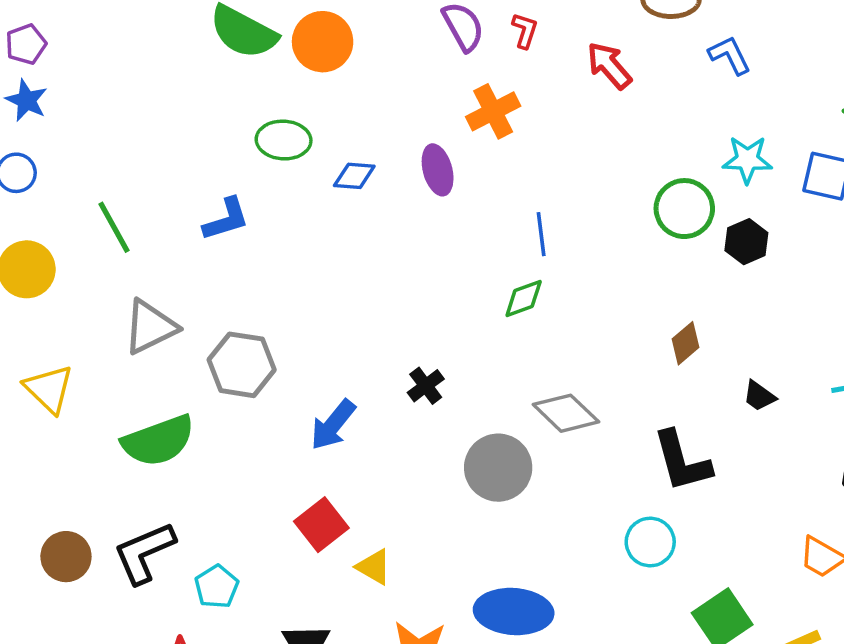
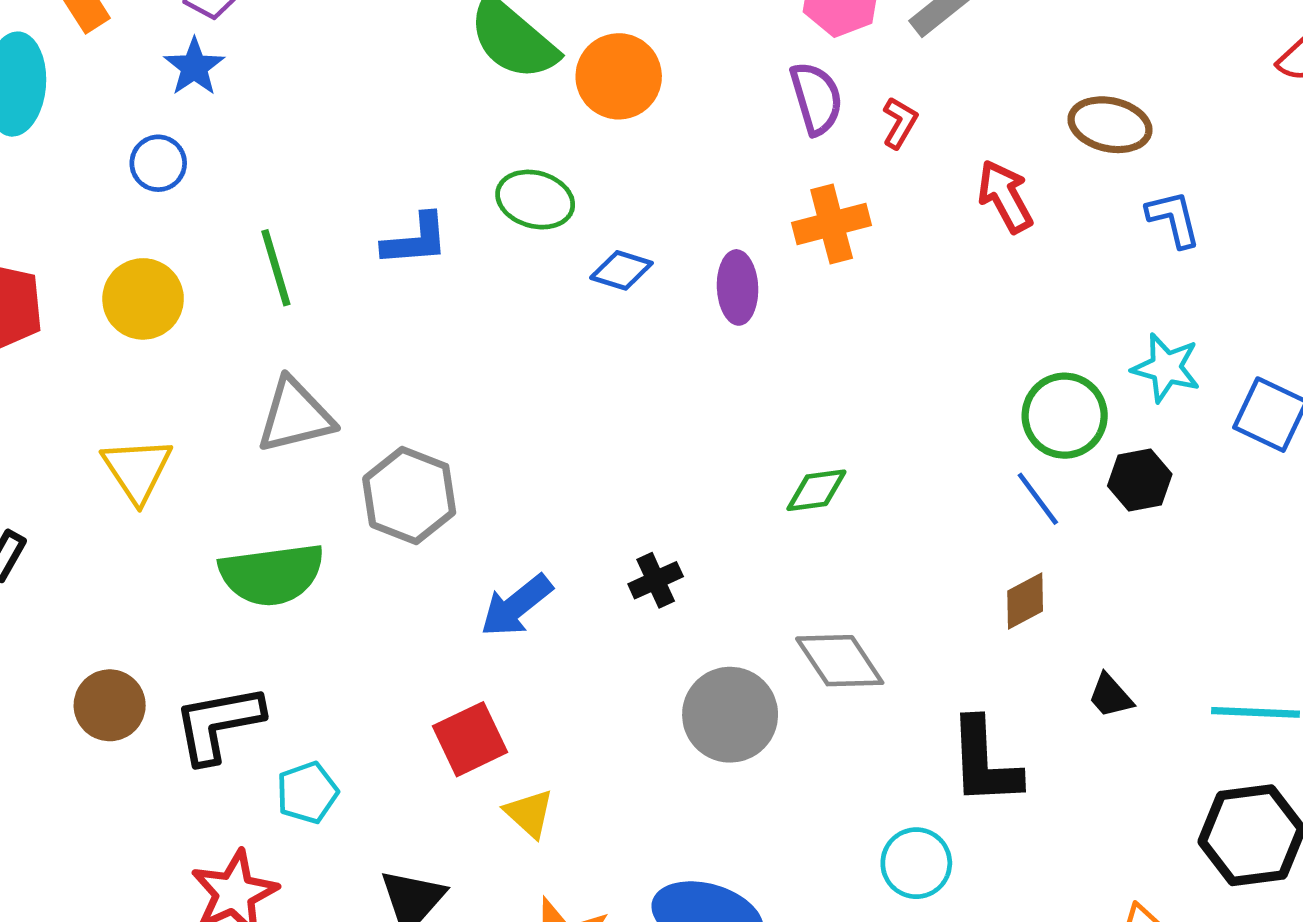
blue L-shape: (226, 219) -> (415, 240), moved
blue line: (541, 234) -> (1038, 499), moved, turned -42

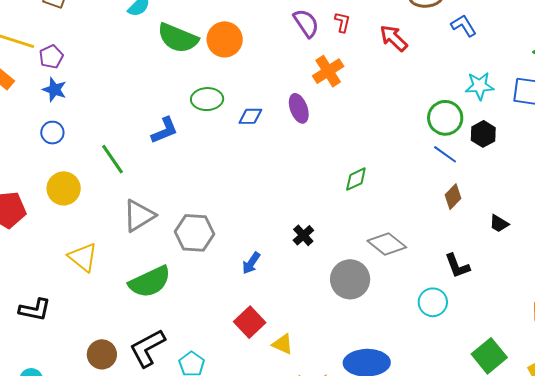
blue arrow: (516, 606) -> (251, 263), size x0.7
black L-shape: (984, 762) -> (457, 266), size x0.7
cyan circle: (916, 863) -> (433, 302), moved

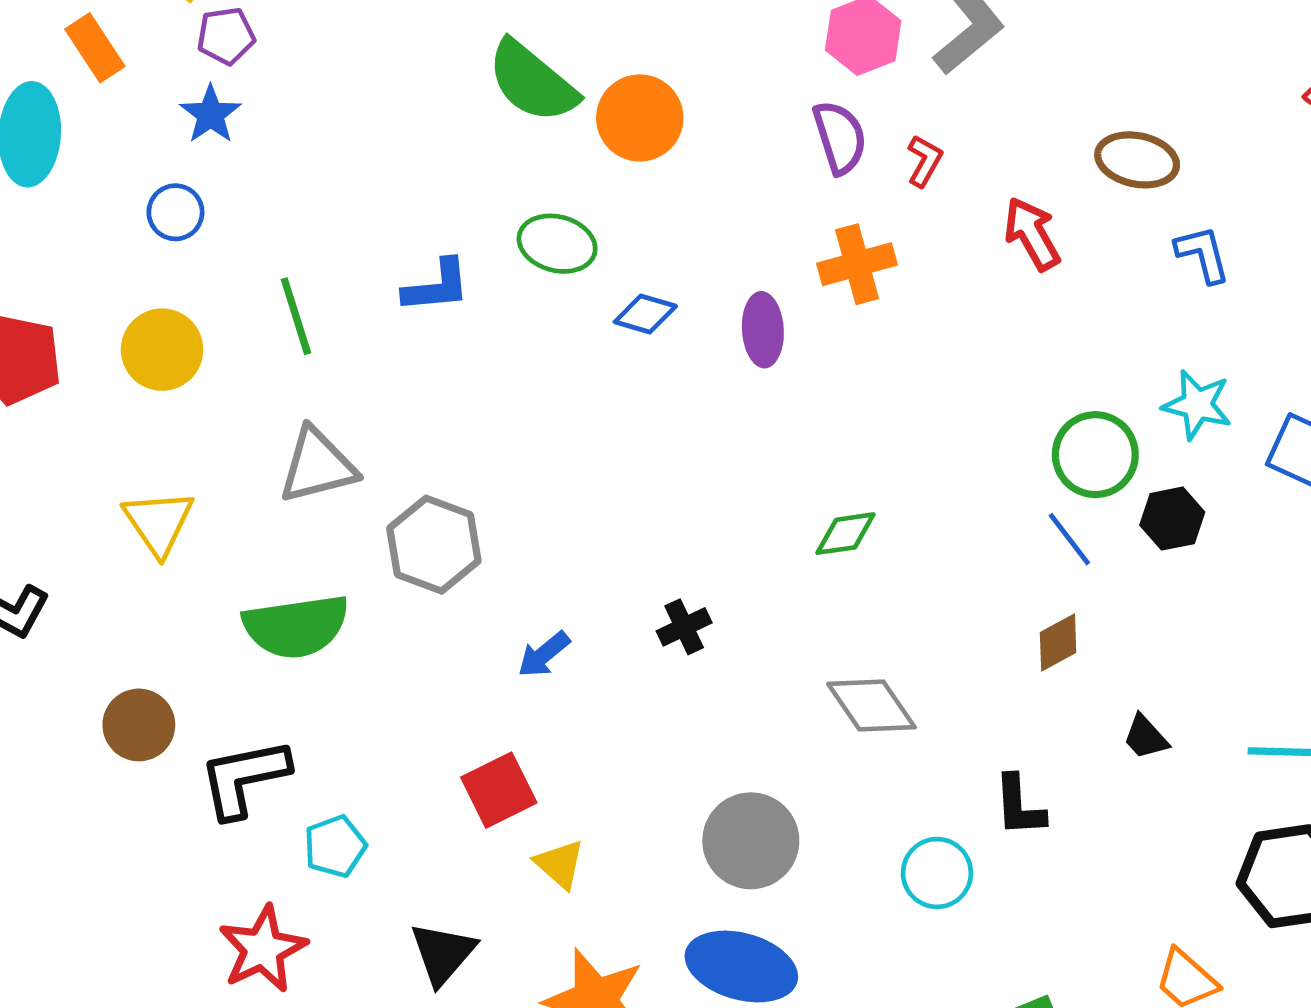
gray circle: (350, 279) -> (751, 841), moved
brown circle: (102, 354) -> (139, 725), moved

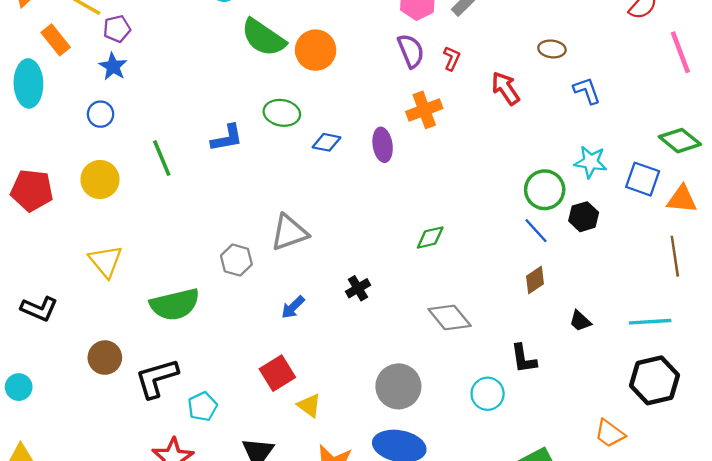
brown ellipse: (1137, 160) -> (552, 49), size x0.7
gray triangle: (317, 466) -> (289, 232), moved
gray hexagon: (434, 545) -> (236, 260), size x0.7

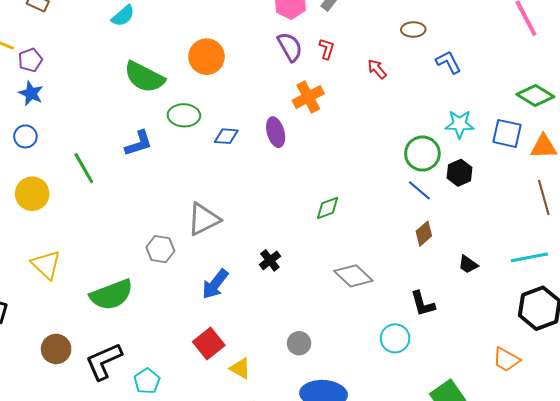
green semicircle: (263, 37) -> (144, 77), moved
red arrow: (505, 88) -> (377, 69), size x0.7
blue arrow: (293, 307) -> (215, 284), size x1.4
gray circle: (398, 386) -> (299, 343), moved, size x0.6

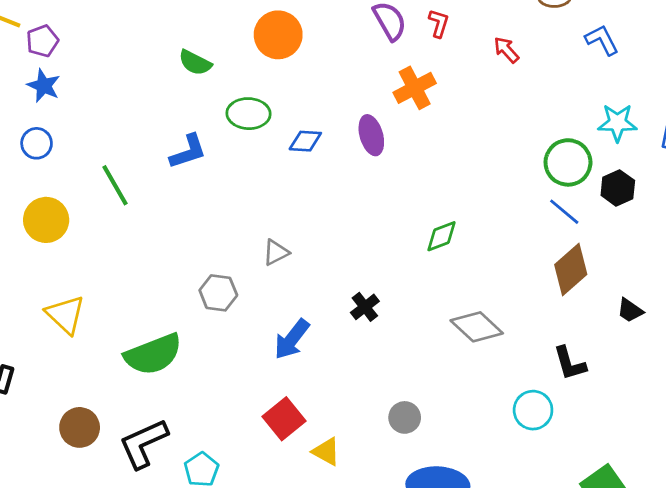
green semicircle: (144, 77) -> (195, 63), size x0.6
gray triangle: (204, 219) -> (276, 252), size x0.6
brown diamond: (424, 234) -> (571, 270), size x1.5

